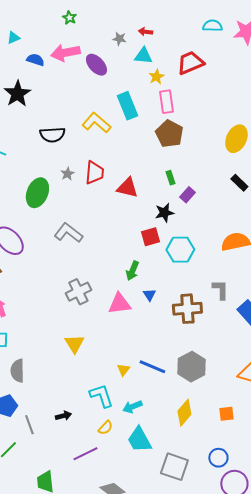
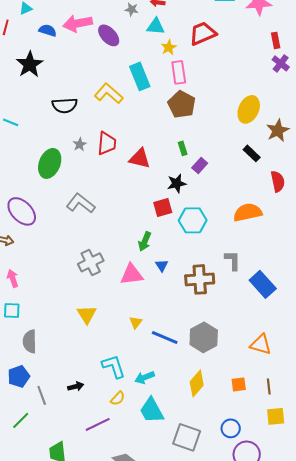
yellow triangle: (123, 370) -> (136, 322), moved

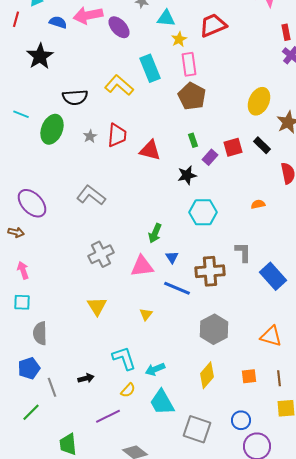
green ellipse: (50, 163) -> (52, 129), moved
red square: (163, 207) -> (233, 147), moved
orange semicircle: (248, 212) -> (258, 204), size x0.5
blue line: (165, 337) -> (177, 288), moved

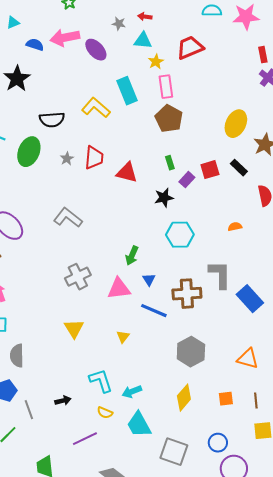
gray L-shape: (243, 252) -> (220, 275), size x1.4
yellow semicircle: (128, 390) -> (105, 413), turned 70

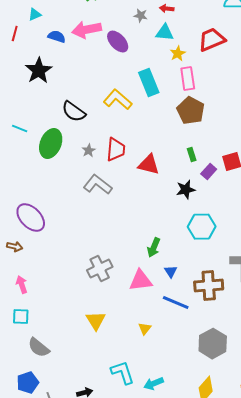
black semicircle: (52, 120) -> (74, 112), turned 40
gray L-shape: (68, 218) -> (98, 185), moved
gray semicircle: (17, 356) -> (39, 348), turned -50

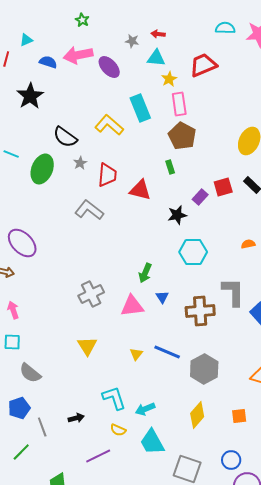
gray star: (89, 151) -> (80, 163), moved
green rectangle: (192, 155) -> (170, 167), moved
blue line: (176, 303) -> (167, 352), moved

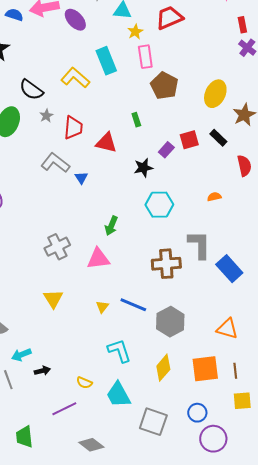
brown pentagon: (182, 136) -> (164, 86), moved
blue triangle: (162, 297) -> (81, 178), moved
cyan L-shape: (114, 398) -> (119, 351), moved
cyan arrow: (145, 409) -> (21, 355), moved
orange square: (239, 416) -> (205, 369), size x1.8

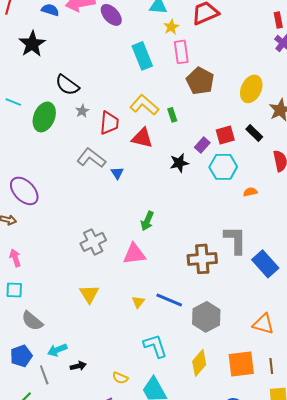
yellow L-shape: (75, 78) -> (144, 105), moved
cyan hexagon: (159, 205) -> (223, 167), moved

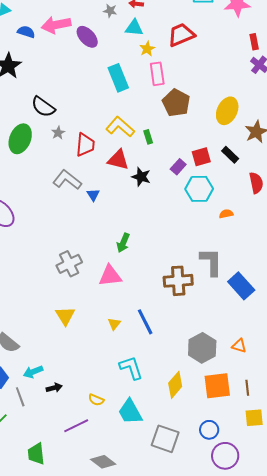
black star: (179, 163) -> (141, 177), moved, turned 30
blue line: (169, 300) -> (145, 322), turned 40
gray hexagon: (206, 317) -> (202, 348), moved
orange triangle: (263, 324) -> (239, 346), size x0.7

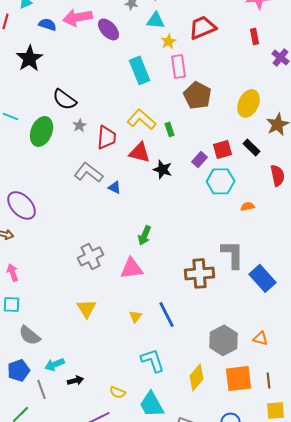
red rectangle: (254, 42) -> (255, 36), moved
blue triangle: (93, 195) -> (115, 187), turned -32

